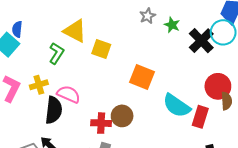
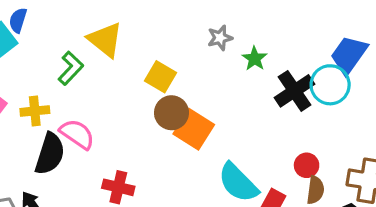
yellow square: (101, 49) -> (161, 77), moved
red circle: (218, 86) -> (307, 165), size x0.6
brown circle: (122, 116) -> (171, 113), moved

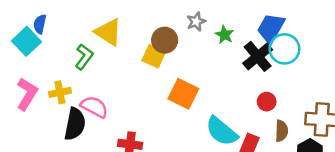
blue trapezoid: (349, 55) -> (271, 28), moved
brown circle: (171, 113) -> (165, 40), moved
red circle: (307, 165) -> (267, 102), moved

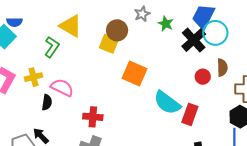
blue semicircle: (40, 24) -> (14, 22), turned -98
black semicircle: (75, 124) -> (47, 102), size x0.6
brown semicircle: (282, 131) -> (222, 68), moved

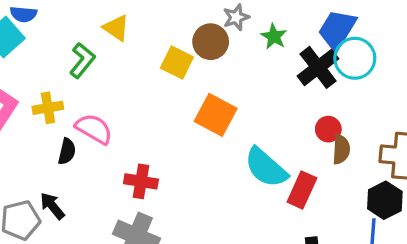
yellow triangle: (71, 26) -> (116, 28), size x0.7
brown circle: (117, 30) -> (211, 42), moved
brown semicircle: (222, 68) -> (341, 149), moved

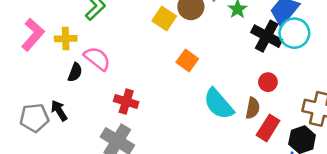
black cross: (318, 67) -> (267, 36), turned -32
orange square: (216, 115) -> (187, 61), size x0.7
brown semicircle: (341, 149) -> (253, 108), moved
red rectangle: (302, 190) -> (268, 128), moved

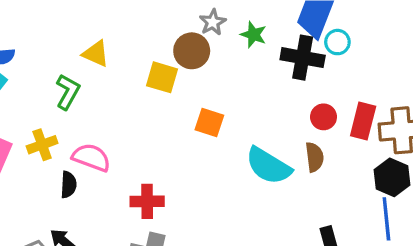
cyan circle: (294, 33) -> (337, 42), size x0.6
red rectangle: (268, 128) -> (363, 121), moved

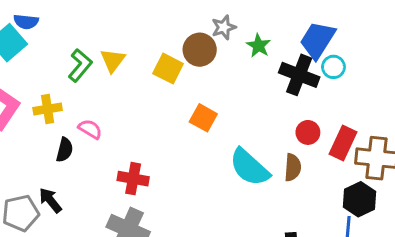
yellow triangle: (96, 54) -> (113, 60), moved, turned 32
pink semicircle: (91, 157) -> (90, 129), size x0.7

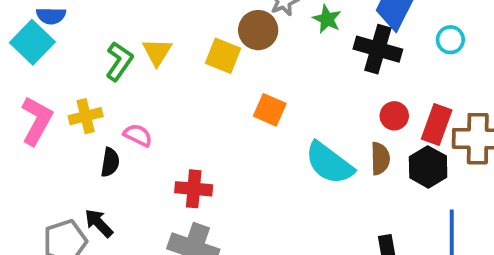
cyan circle: (333, 67) -> (450, 40), moved
black hexagon: (360, 199) -> (428, 167), moved

